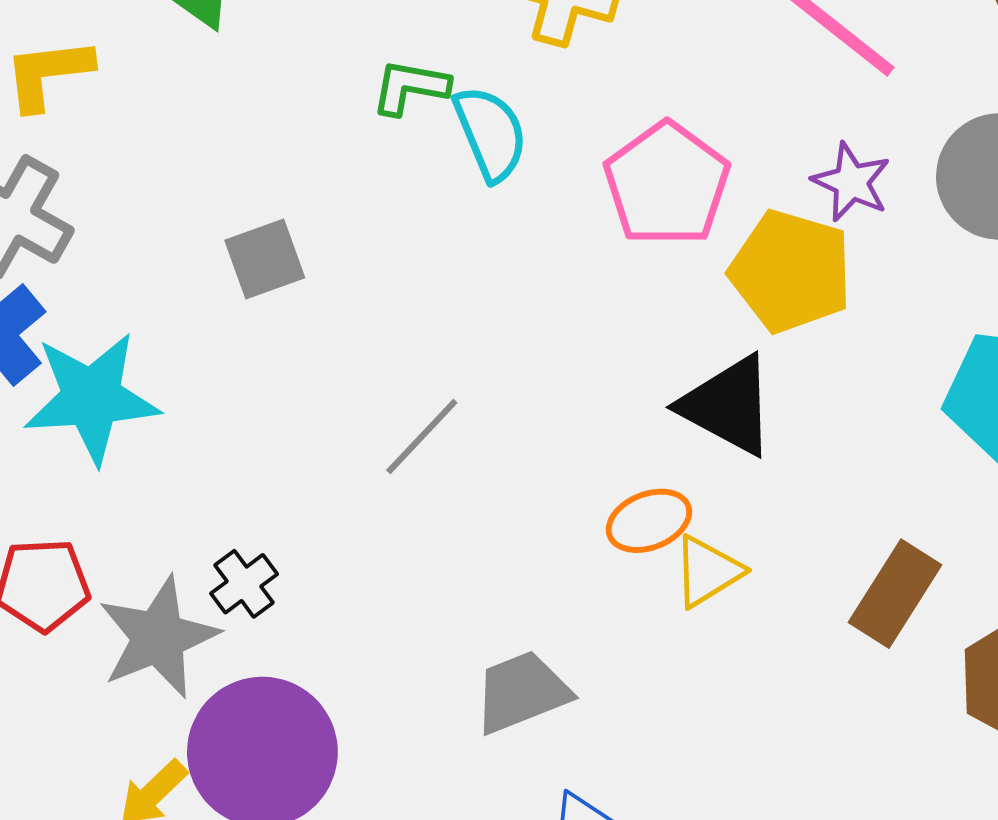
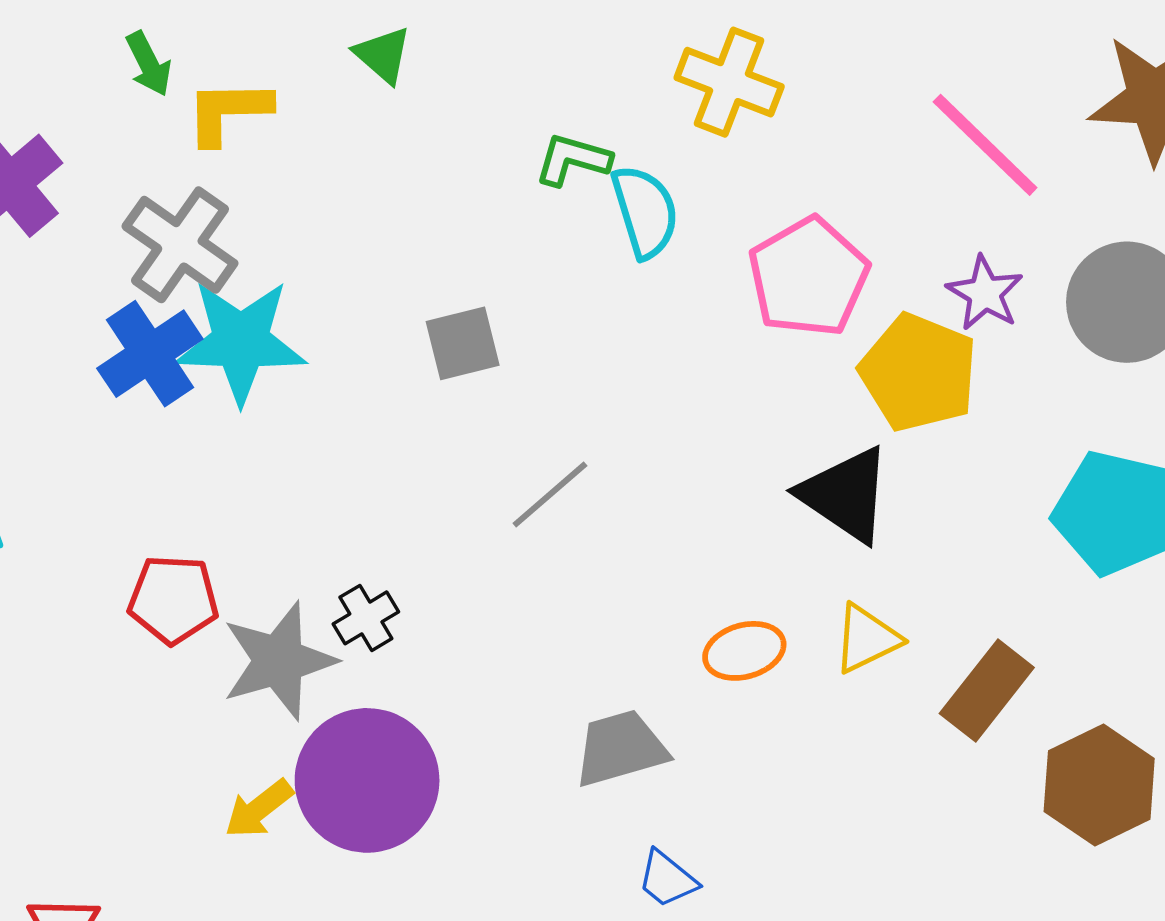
gray square: (265, 259) -> (463, 343), moved
cyan star: (92, 398) -> (241, 341), moved
orange ellipse: (649, 521) -> (744, 651), moved
yellow triangle: (707, 571) -> (867, 639), moved

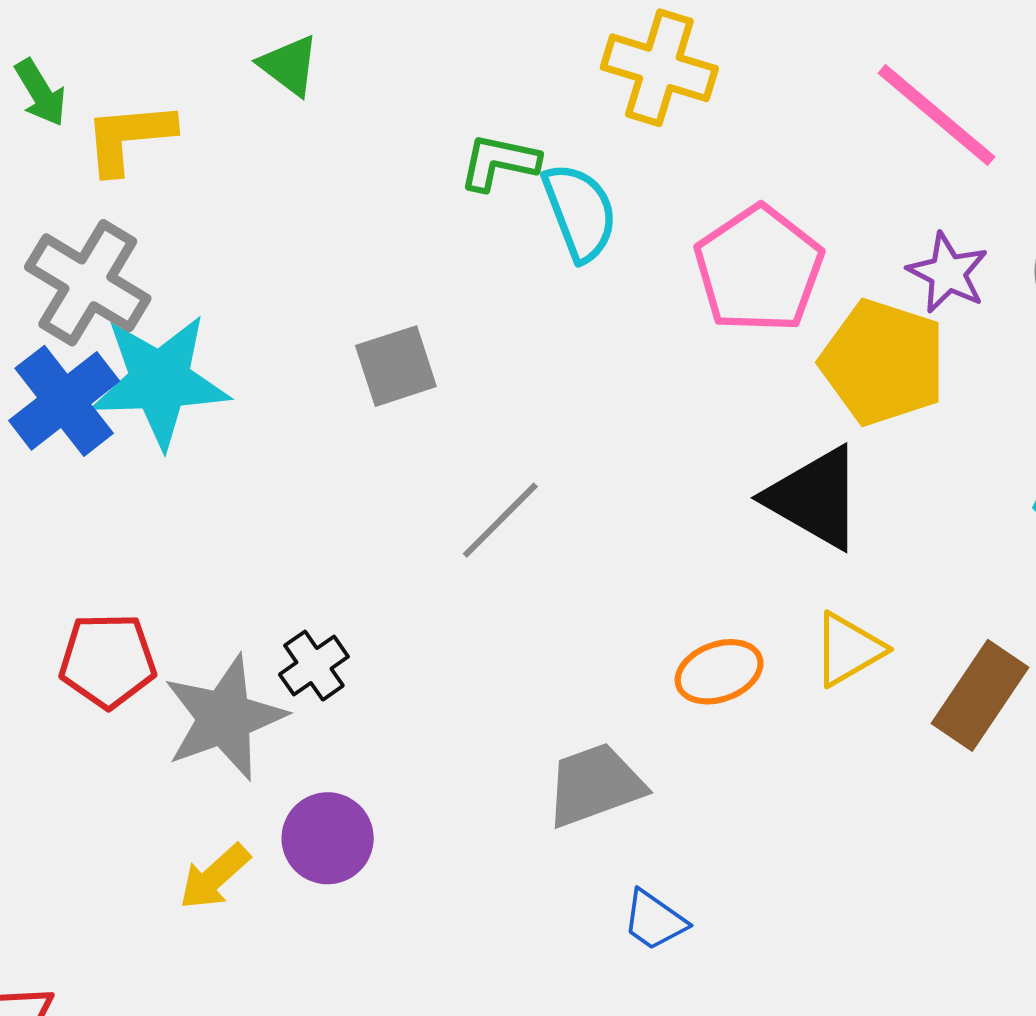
purple circle: (367, 780) -> (328, 838), size x0.6

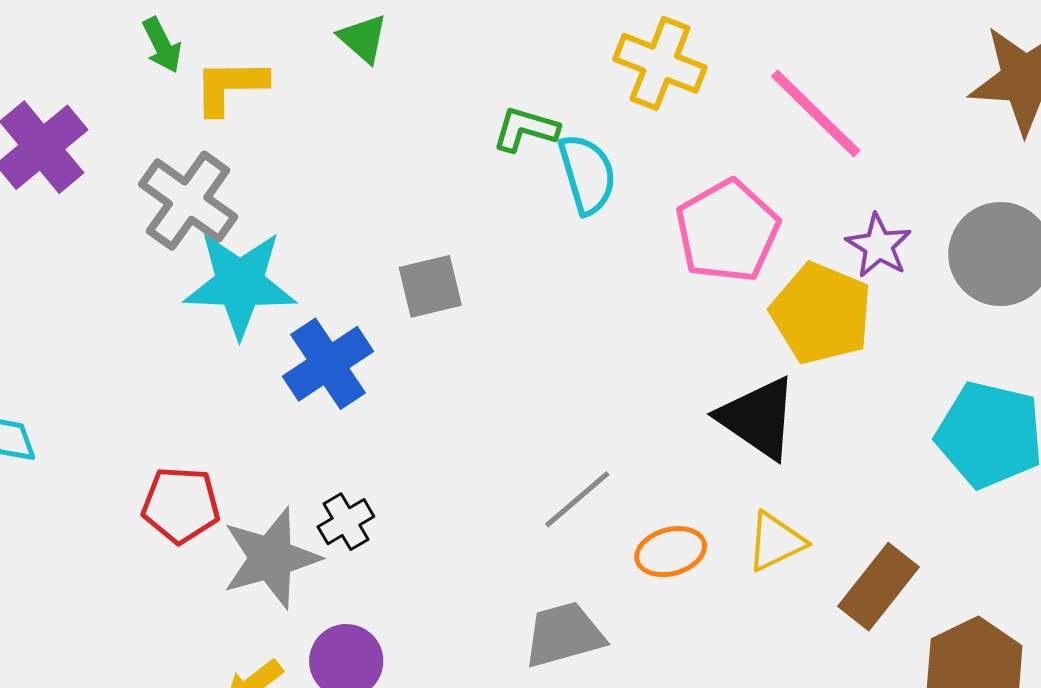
pink line: (937, 115) -> (816, 113), moved
blue cross: (64, 401) -> (328, 364), moved
gray line: (500, 520) -> (577, 499), moved

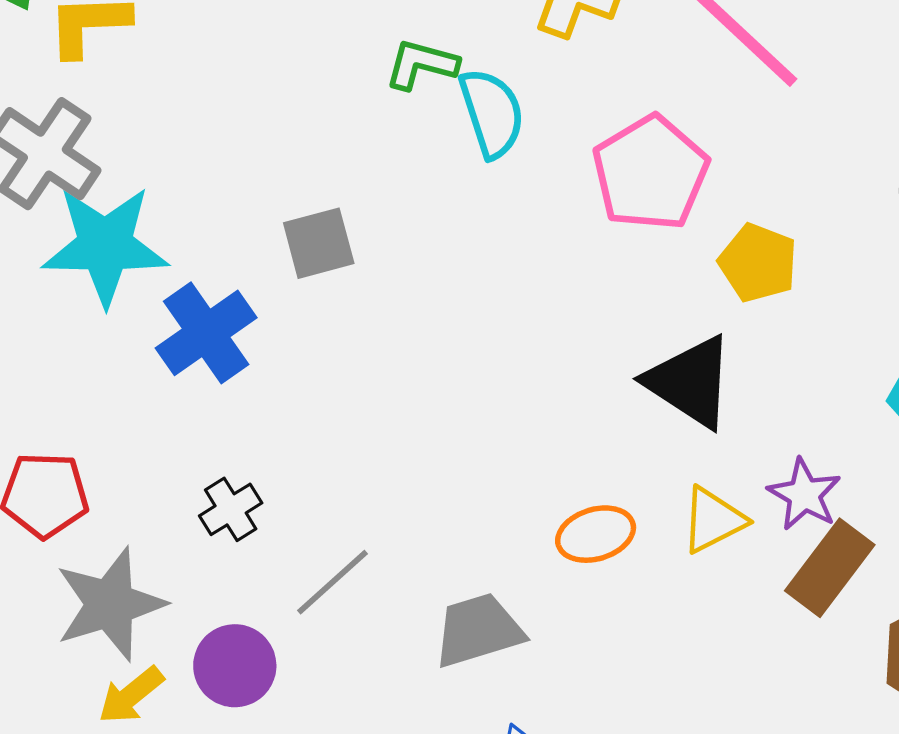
purple star: (879, 246) -> (804, 494), moved
yellow pentagon: (821, 313) -> (758, 263), size x0.7
gray line: (577, 499) -> (332, 582), moved
gray star: (271, 558) -> (110, 604), moved

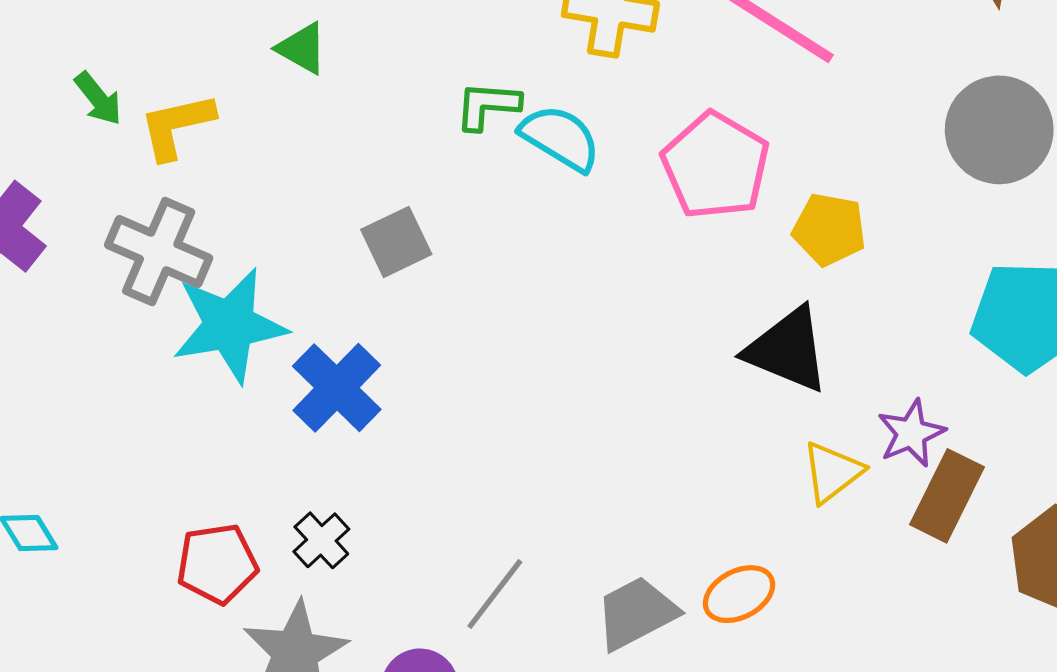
cyan semicircle: (492, 113) -> (560, 138), turned -30
gray square: (319, 243) -> (396, 242), moved
purple star: (804, 494) -> (911, 433), turned 30
black cross: (231, 509) -> (321, 540), moved
orange ellipse: (596, 534) -> (739, 594), moved

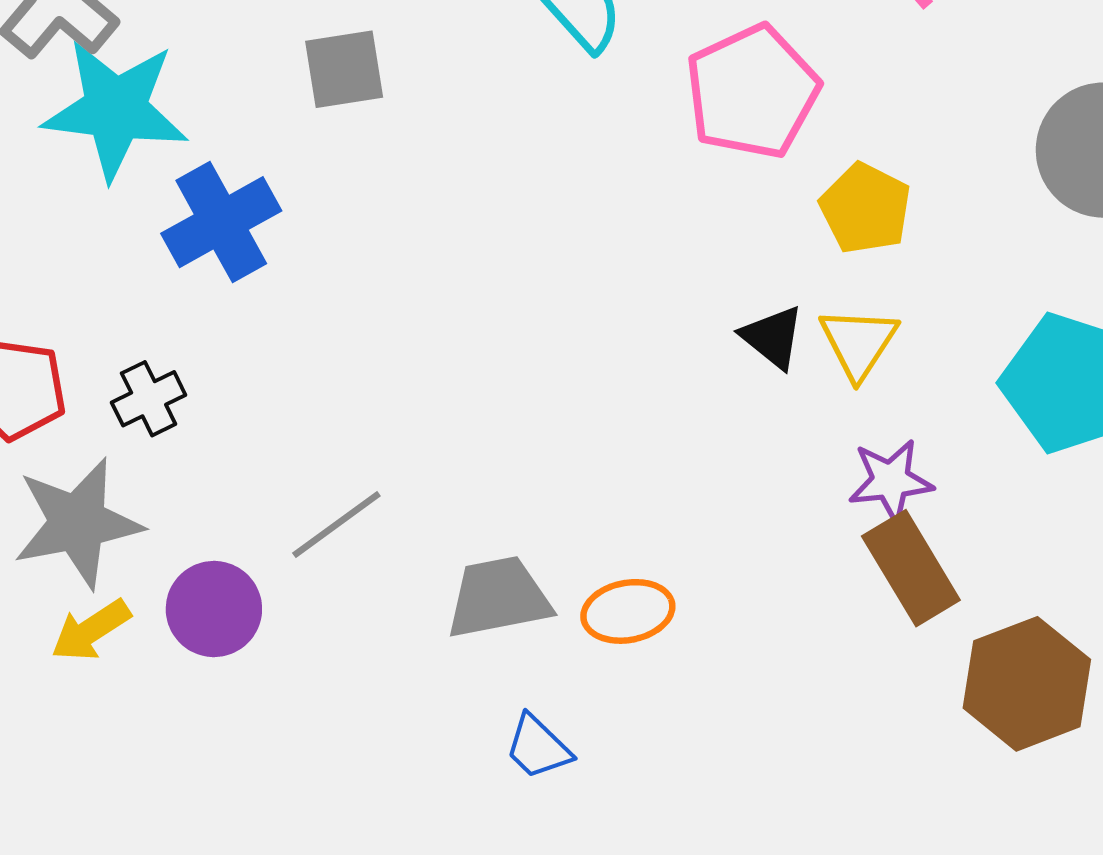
black triangle: (787, 350) -> (773, 337), size x0.6
yellow triangle: (832, 472) -> (859, 343), moved, turned -36
brown rectangle: (947, 496) -> (911, 568), turned -74

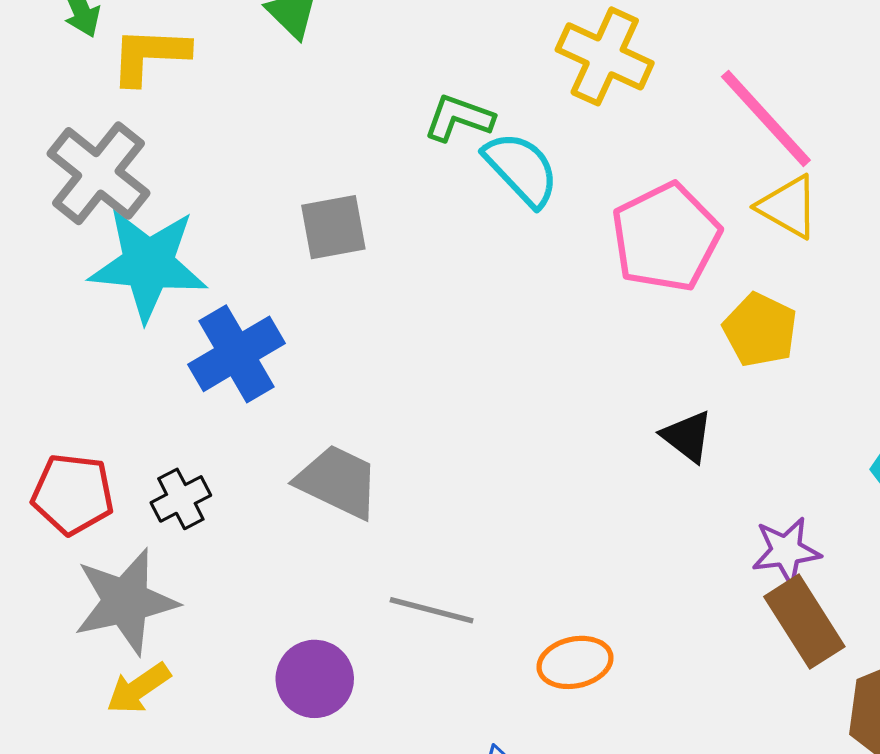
yellow triangle: (859, 343) -> (788, 207), moved, turned -32
gray line: (336, 524) -> (432, 610), moved, turned 52
gray trapezoid: (499, 598) -> (338, 481), moved, turned 38
purple circle: (214, 609) -> (315, 679), moved

